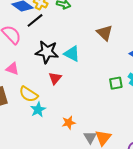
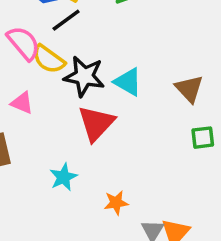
brown triangle: (105, 33) -> (189, 89), moved
red triangle: (55, 78) -> (96, 123), size x1.6
yellow semicircle: (29, 94) -> (49, 59), moved

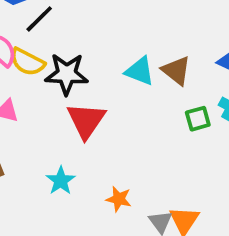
cyan triangle: (128, 82) -> (140, 71), moved
orange star: (116, 203) -> (119, 199), turned 30

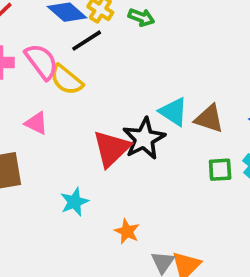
brown triangle: (176, 71) -> (209, 119), turned -32
black star: (67, 74) -> (144, 139), moved, turned 30

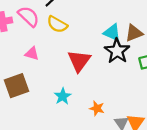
yellow semicircle: (66, 80) -> (57, 24), moved
brown triangle: (209, 119) -> (134, 33), turned -30
black star: (144, 139) -> (117, 51), moved

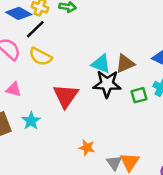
black star: (117, 51) -> (107, 84), turned -30
cyan star: (63, 96) -> (31, 121), moved

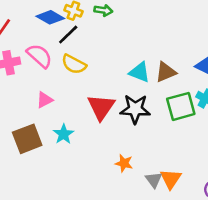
black star: (107, 84) -> (135, 109), moved
pink triangle: (14, 89) -> (45, 100), turned -42
green square: (139, 95) -> (181, 106), size x1.6

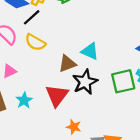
brown triangle: (166, 72) -> (67, 64), moved
red triangle: (101, 107) -> (57, 95), moved
black star: (135, 109) -> (85, 82), turned -30

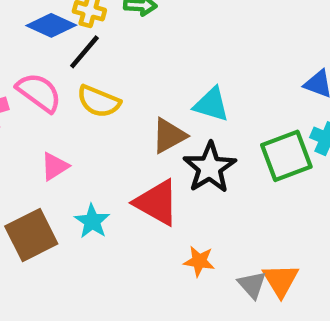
red triangle: (57, 95) -> (157, 203), turned -30

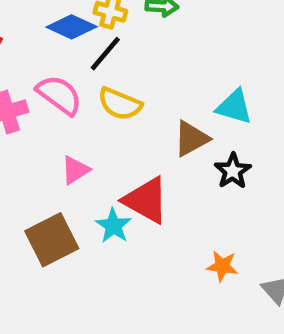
black star: (210, 168) -> (233, 171), size x0.7
red triangle: (157, 203) -> (146, 200), moved

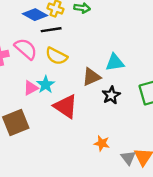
black line: (105, 54) -> (51, 30), turned 36
cyan triangle: (234, 107) -> (115, 62), turned -30
cyan star: (113, 226) -> (46, 85), moved

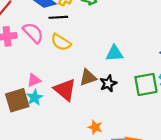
brown triangle: (91, 77) -> (88, 77), moved
cyan star: (46, 85) -> (35, 98), moved
pink triangle: (31, 88) -> (34, 80), moved

